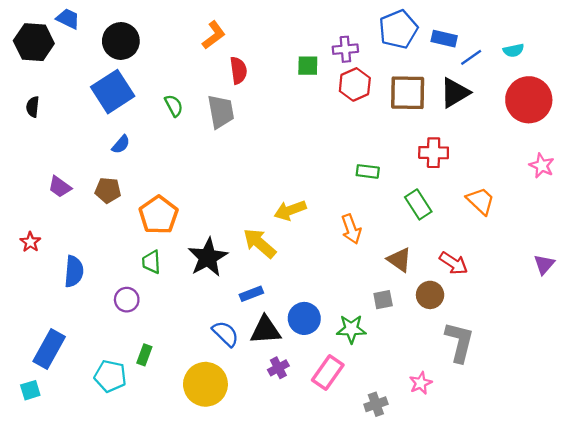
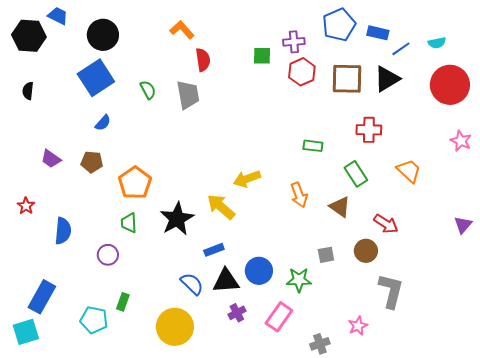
orange L-shape: (214, 35) -> (182, 30), turned -95
brown triangle: (399, 260) -> (340, 207), moved
cyan square: (30, 390) -> (26, 332), size x1.5

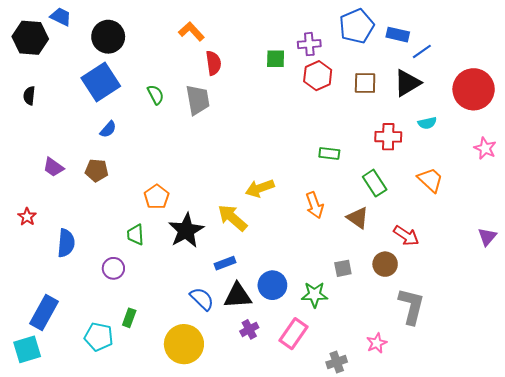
cyan semicircle: (437, 43) -> (427, 123), moved
brown square: (347, 79) -> (365, 83), size x0.7
orange pentagon: (135, 183) -> (157, 197), moved, size x0.7

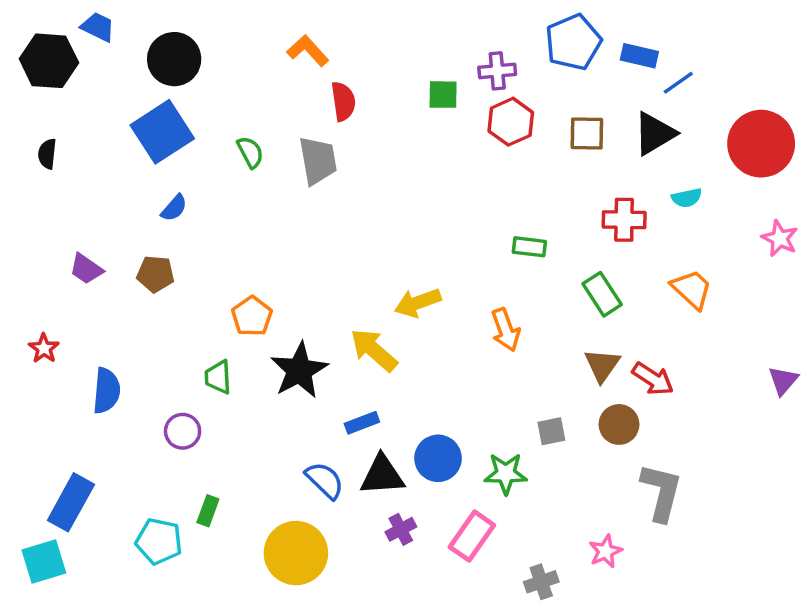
brown triangle: (358, 218) -> (602, 365), moved, turned 30

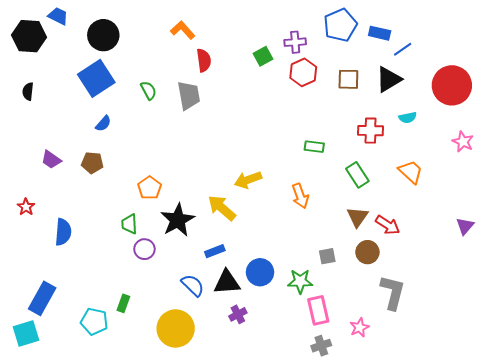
green square: (443, 95) -> (263, 56), turned -30
purple circle: (183, 431) -> (144, 249), moved
pink rectangle: (472, 536) -> (318, 310), moved, turned -48

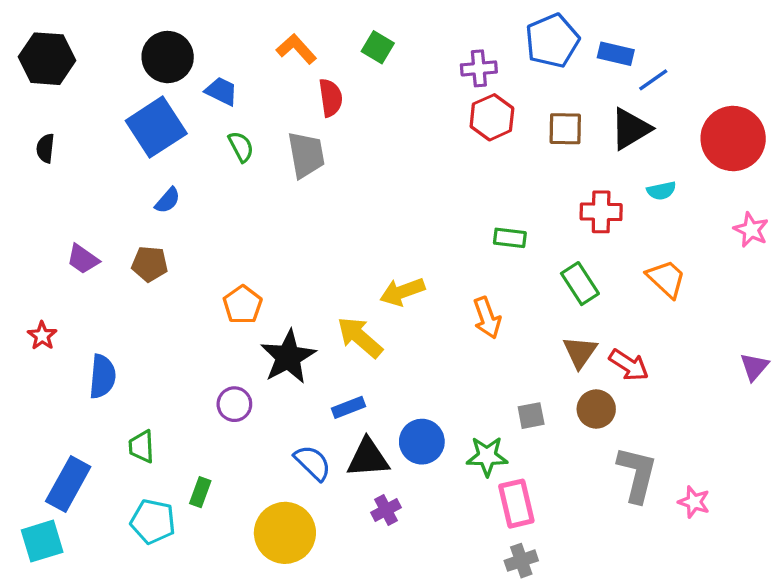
blue trapezoid: (58, 16) -> (221, 91), moved
green square: (263, 56) -> (378, 47), moved, turned -30
green trapezoid: (129, 224) -> (142, 447), moved
pink star: (359, 327) -> (694, 502), moved, turned -30

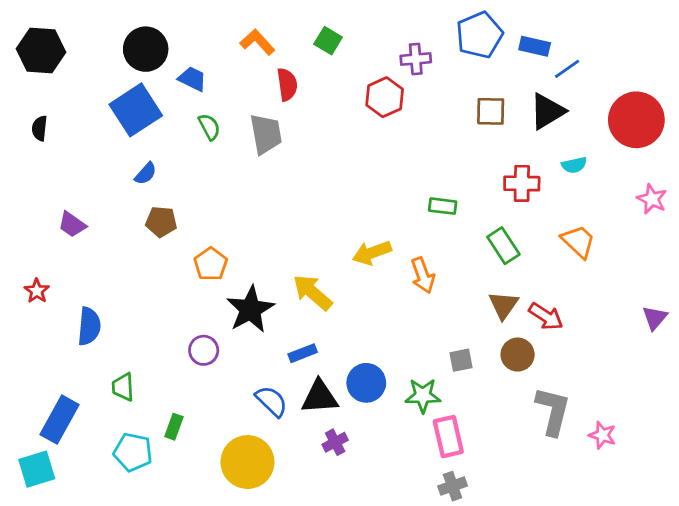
red hexagon: (492, 117) -> (385, 97), moved
brown pentagon: (150, 264) -> (161, 222), moved
yellow arrow: (402, 292) -> (372, 253), moved

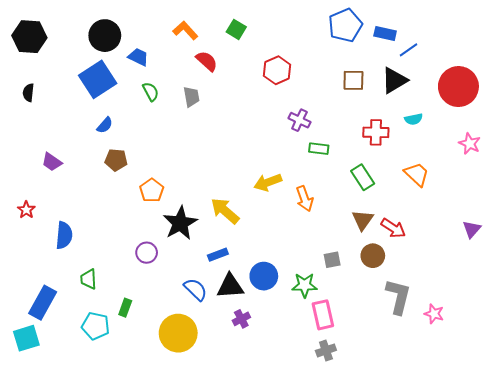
purple cross: (416, 59) -> (299, 120), moved, turned 30
red semicircle: (287, 84) -> (207, 61), turned -40
gray trapezoid: (266, 134) -> (191, 97), size x0.7

